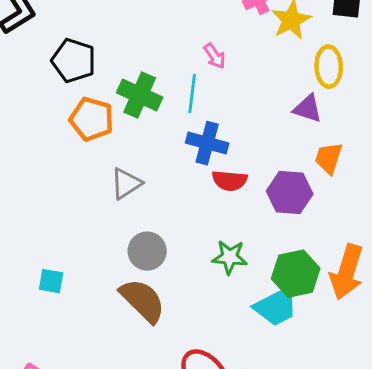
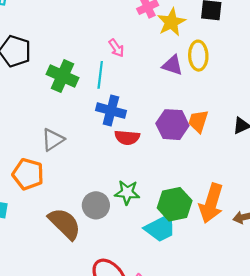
purple triangle: (308, 109) -> (172, 65), moved
orange pentagon: (92, 119) -> (28, 174), moved
purple hexagon: (290, 193) -> (172, 125), moved
gray circle: (147, 251) -> (96, 205), moved

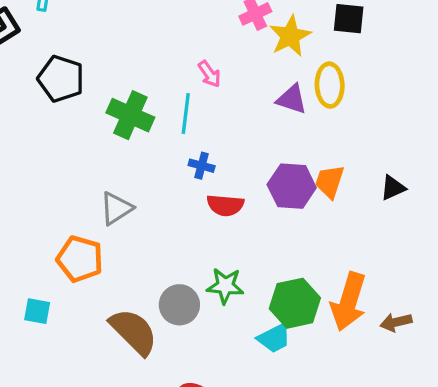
blue cross: (111, 111) -> (202, 166), size x0.6
cyan trapezoid: (161, 228) -> (274, 338), size x0.7

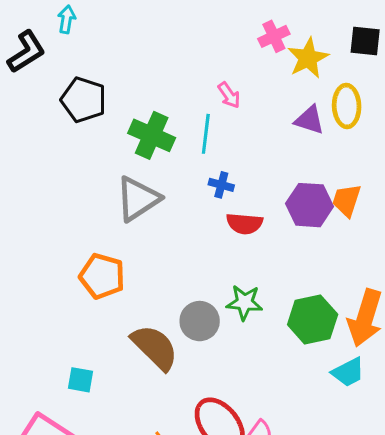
gray triangle: (116, 208) -> (138, 199), moved, size x1.4
cyan square: (37, 311) -> (80, 380), moved
cyan trapezoid: (274, 338) -> (348, 372), moved

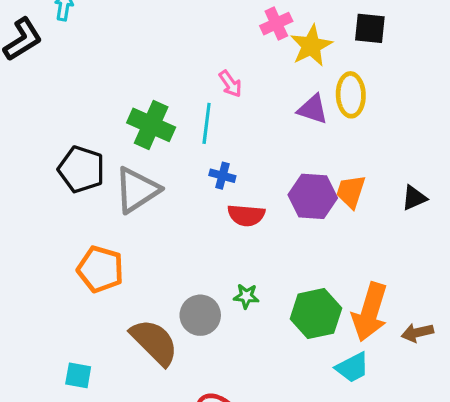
black pentagon: (84, 100) -> (81, 169), moved
green star: (244, 302) -> (246, 296), size x0.7

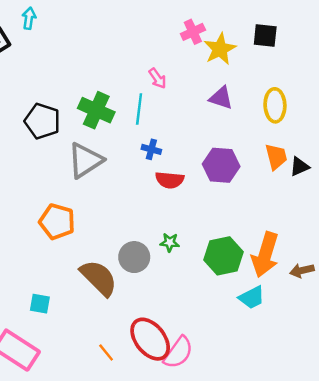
yellow ellipse: (351, 95) -> (275, 105), moved
black pentagon: (81, 169) -> (42, 121), moved
orange trapezoid: (351, 192) -> (276, 157), moved, turned 148

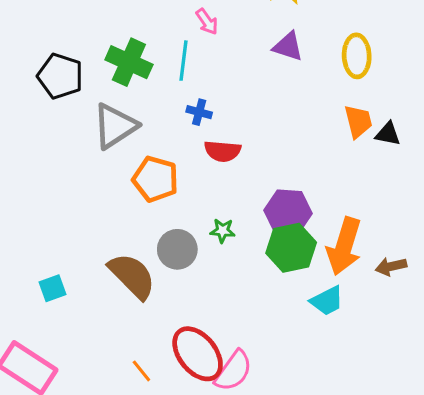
purple hexagon: (221, 165) -> (288, 212), moved
black triangle: (299, 166) -> (388, 134), turned 35
orange pentagon: (57, 222) -> (155, 179), moved
cyan square: (40, 304) -> (52, 288), moved, turned -30

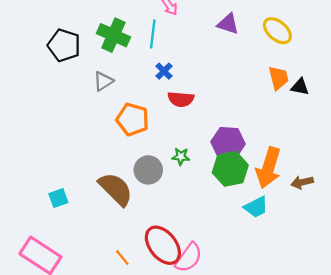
yellow ellipse: (357, 56) -> (277, 31), turned -48
blue cross: (199, 112) -> (164, 71), turned 30
gray triangle: (115, 126) -> (103, 81), size x0.6

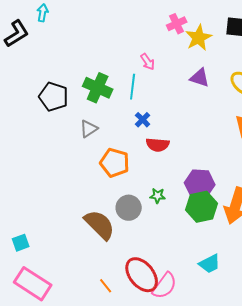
cyan square: (58, 198) -> (21, 243), moved
cyan trapezoid: (256, 207) -> (210, 264), moved

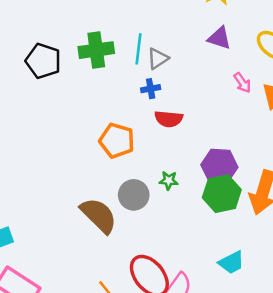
pink arrow: (148, 62) -> (242, 83), moved
green cross: (98, 88) -> (96, 50), turned -32
blue cross: (143, 120) -> (151, 89), turned 35
gray triangle: (89, 129) -> (158, 59), moved

